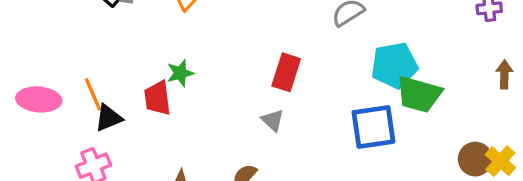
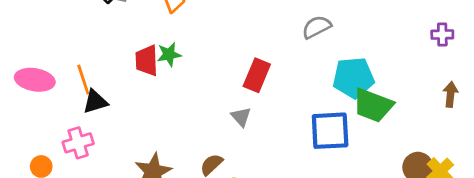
green star: (180, 73) -> (169, 54), moved
red trapezoid: (158, 98) -> (147, 61), moved

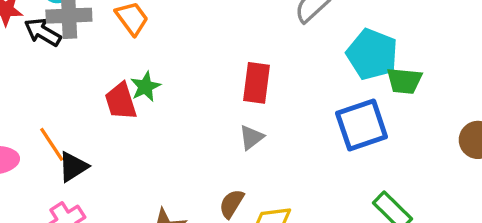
cyan pentagon: (353, 78) -> (372, 54), turned -30
green trapezoid: (373, 105) -> (404, 81), size x0.7
gray triangle: (241, 117) -> (251, 137), turned 50

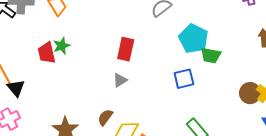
blue square: (362, 125) -> (184, 79), size x0.7
black triangle: (73, 167) -> (16, 88), turned -42

